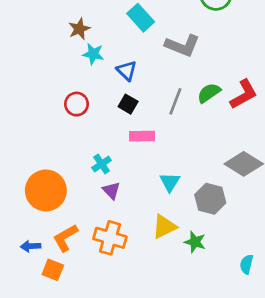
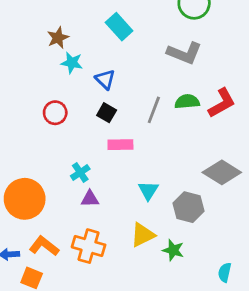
gray L-shape: (182, 46) -> (184, 53), moved
green semicircle: (209, 93) -> (187, 102), turned 30
purple triangle: (111, 190) -> (90, 199), turned -48
orange L-shape: (65, 238) -> (44, 246), turned 68

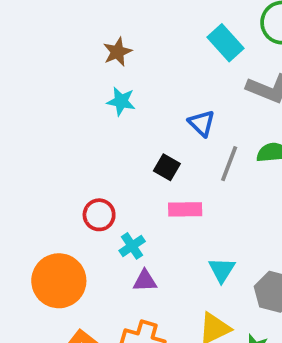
cyan rectangle: (119, 27) -> (225, 43), moved
brown star: (58, 38) -> (117, 52), moved
blue triangle: (105, 79) -> (202, 123), moved
red circle: (55, 113) -> (99, 215), moved

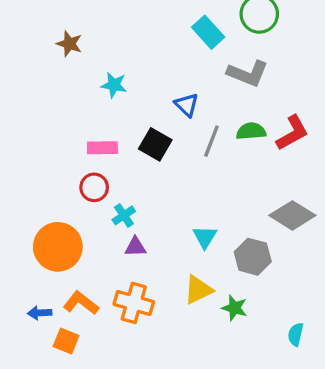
brown star: (117, 52) -> (69, 44), moved, turned -30
black square: (167, 167) -> (155, 144), size x1.4
pink rectangle: (185, 209) -> (102, 148), moved

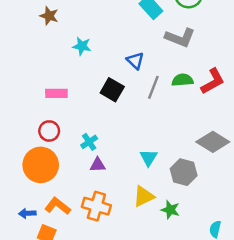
pink rectangle: (102, 148) -> (56, 93), moved
red circle: (94, 187) -> (49, 131), moved

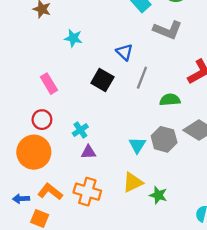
green semicircle: (182, 80) -> (170, 100), moved
pink rectangle: (56, 93) -> (49, 84), turned 60
gray hexagon: (184, 172) -> (164, 139), moved

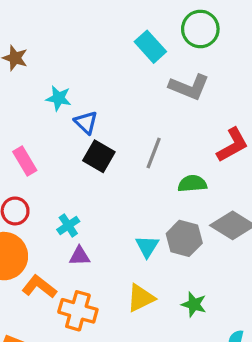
blue triangle: (125, 52) -> (86, 122), moved
orange L-shape: (50, 192) -> (39, 287), moved
green star: (158, 195) -> (194, 304), moved

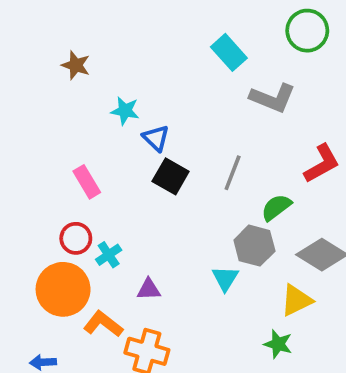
green circle: (200, 29) -> (307, 31), moved
green semicircle: (192, 184) -> (276, 207), turned -32
cyan cross: (68, 225) -> (109, 255), moved
gray hexagon: (184, 238) -> (254, 246), moved
yellow triangle: (141, 298) -> (296, 300), moved

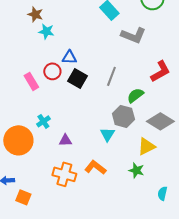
brown star: (76, 65) -> (35, 14), moved
cyan star: (125, 111) -> (46, 31), moved
blue triangle: (156, 138) -> (69, 57), turned -42
red circle: (76, 238) -> (52, 71), moved
orange L-shape: (103, 324) -> (95, 167), moved

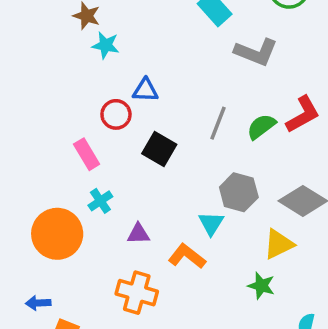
black square: (77, 78) -> (159, 149), moved
pink rectangle: (31, 81) -> (87, 154), moved
green semicircle: (135, 95) -> (261, 127), moved
orange L-shape: (95, 167) -> (187, 256), moved

